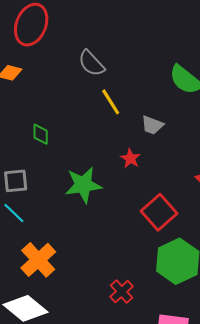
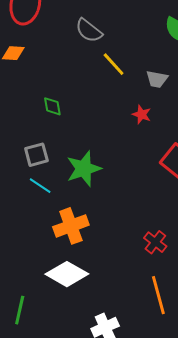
green star: (83, 185) -> (84, 169), moved
orange cross: (38, 260) -> (71, 226), turned 32

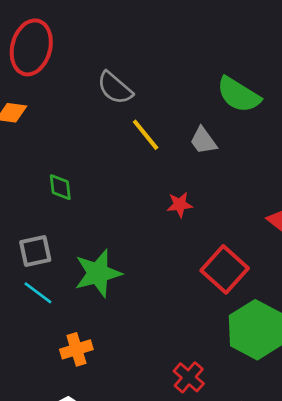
gray trapezoid: (157, 79) -> (203, 141), moved, turned 40
red star: (142, 114) -> (180, 205), turned -30
orange cross: (71, 226) -> (76, 349), size x0.7

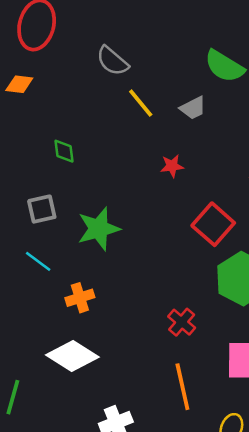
gray trapezoid: (203, 141) -> (193, 108), turned -80
cyan line: (38, 293) -> (38, 261), moved

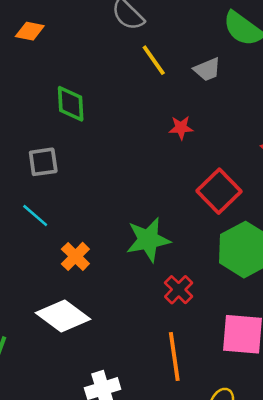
green diamond: (64, 151) -> (71, 104), size x1.4
green star: (99, 229) -> (148, 240), moved
orange cross: (80, 298) -> (75, 256), turned -32

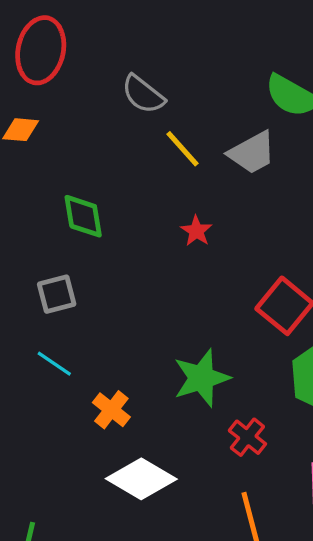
gray trapezoid: (207, 69) -> (252, 153), size x1.4
red star: (181, 128) -> (196, 231), moved, turned -30
white diamond: (63, 316) -> (141, 479), moved

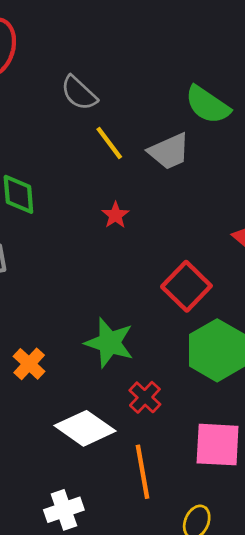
green star: (201, 378) -> (109, 343), turned 30
white diamond: (141, 479) -> (85, 428), moved

